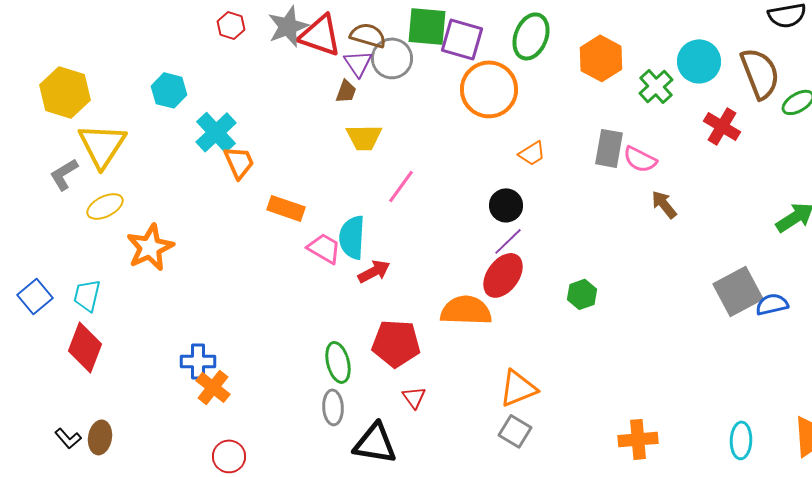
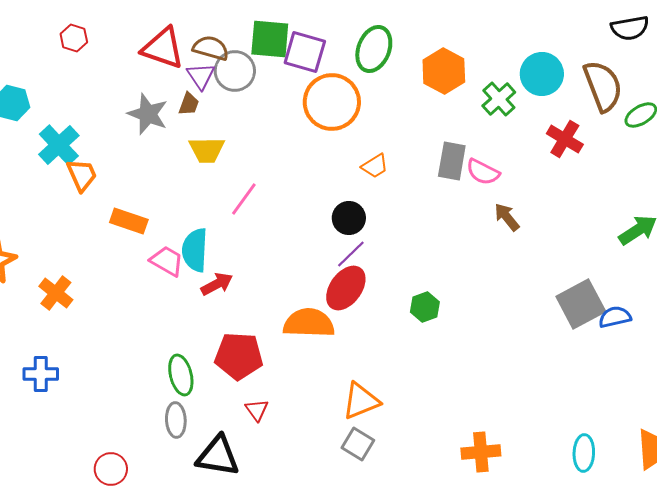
gray star: (288, 26) -> (148, 114), moved, turned -30
orange cross: (213, 387) -> (56, 293), moved
red circle: (229, 456) -> (111, 469), moved

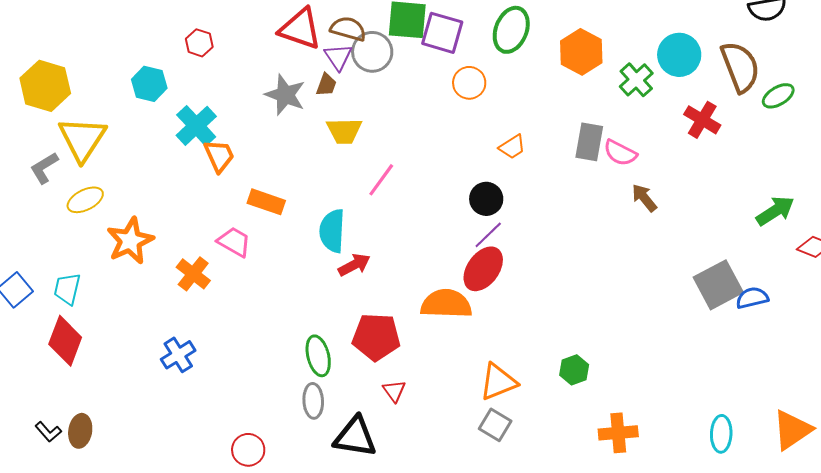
red hexagon: (74, 38) -> (199, 43), moved
orange circle: (332, 102) -> (469, 83), size x0.6
pink trapezoid: (167, 261) -> (234, 242), moved
green hexagon: (425, 307) -> (574, 370), moved
blue cross: (41, 374) -> (178, 355), turned -32

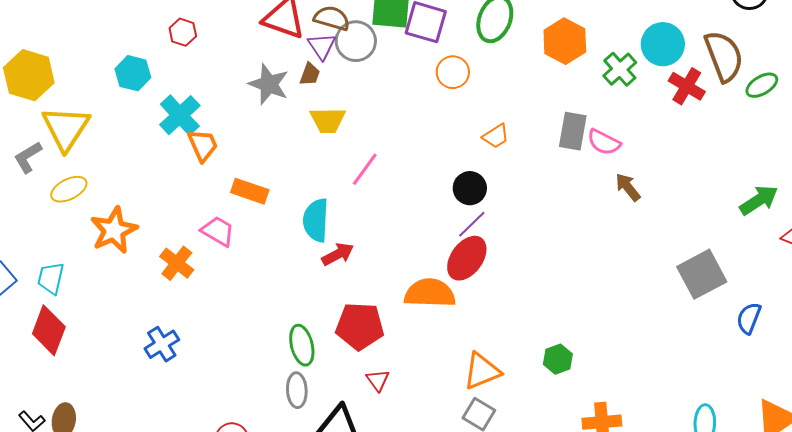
red cross: (702, 120) -> (687, 86), moved
blue semicircle: (752, 298) -> (749, 318), moved, turned -56

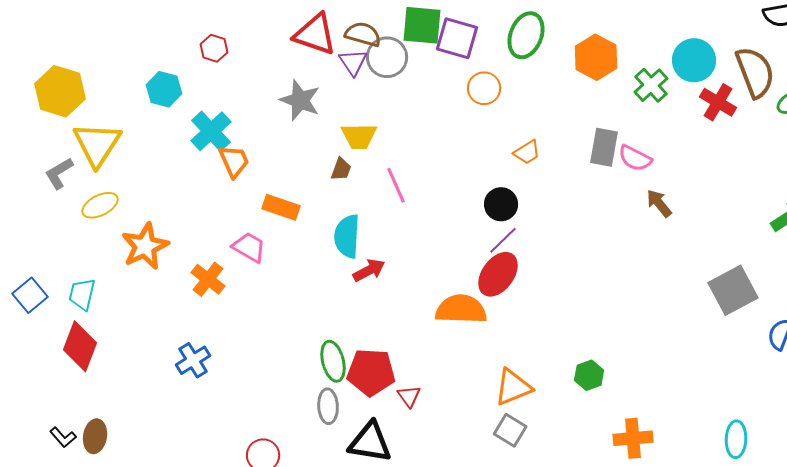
brown trapezoid: (310, 74) -> (341, 169), moved
pink line: (365, 169) -> (396, 185), turned -60
red pentagon: (360, 326) -> (371, 372), moved

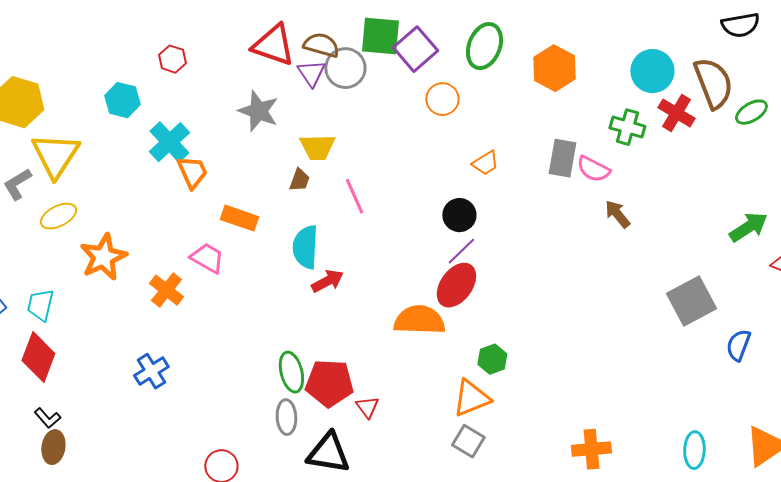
purple square: (457, 38) -> (415, 49), turned 33
green cross: (651, 85) -> (627, 127), moved, turned -32
green hexagon: (589, 375) -> (492, 359), moved
black L-shape: (63, 437) -> (47, 418), moved

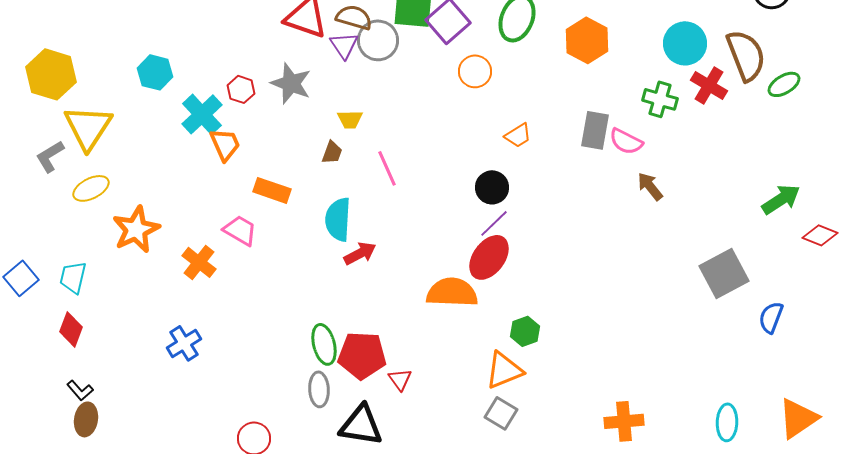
red hexagon: (172, 59) -> (241, 89), moved
yellow trapezoid: (317, 147) -> (350, 119), size x0.7
red diamond: (38, 357) -> (71, 329), size x0.7

